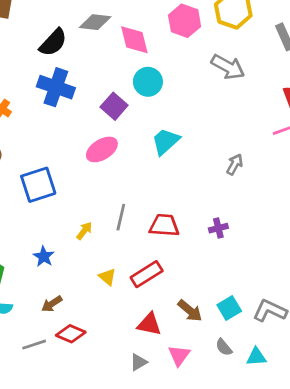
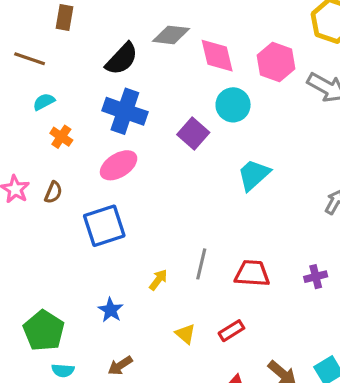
pink hexagon: (185, 21) -> (276, 62), moved
pink ellipse: (102, 149) -> (119, 165), moved
red rectangle: (147, 274) -> (231, 331), size x0.7

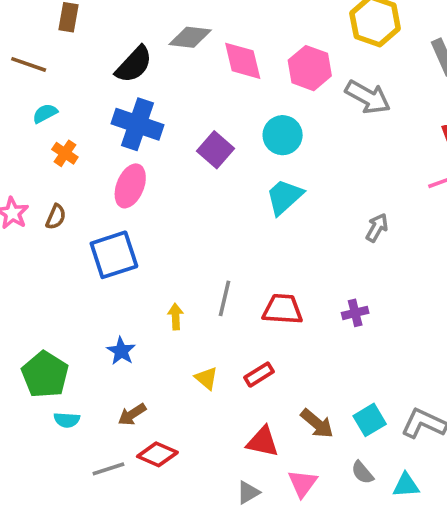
cyan circle: (233, 105) -> (283, 135), moved
pink ellipse: (119, 165) -> (130, 186), turned -36
yellow arrow: (158, 280) -> (176, 317), turned -40

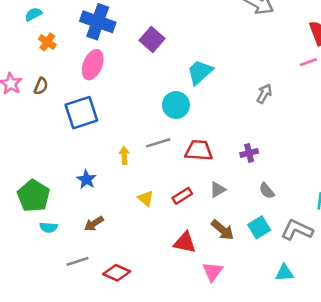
cyan circle: (283, 135) -> (176, 105), moved
gray line: (225, 298) -> (158, 143), turned 60
red diamond: (157, 454) -> (117, 273), moved
gray semicircle: (362, 472) -> (267, 191), moved
gray triangle: (248, 492) -> (218, 190), moved

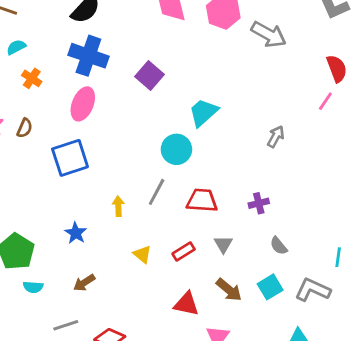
pink line: (308, 62) -> (325, 101), turned -36
gray line: (158, 143) -> (157, 192), turned -45
gray triangle: (218, 190) -> (223, 244), turned -30

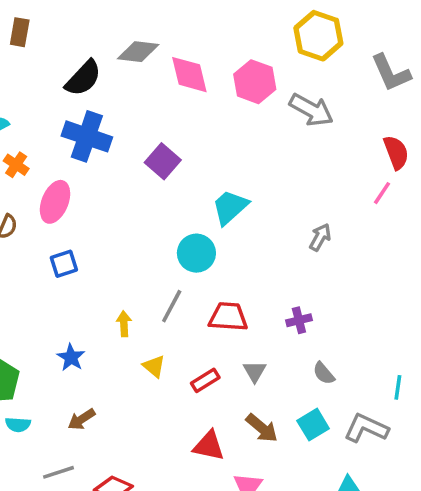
pink ellipse: (83, 104) -> (55, 202), moved
blue square: (70, 158) -> (64, 264), size x0.6
yellow triangle: (142, 254) -> (154, 366), moved

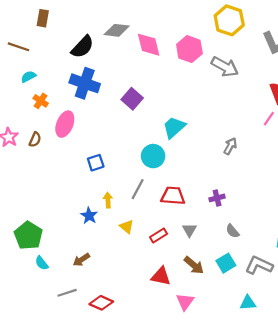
blue square: (64, 264) -> (96, 163), moved
blue star: (71, 357) -> (89, 216), moved
cyan semicircle: (18, 425) -> (42, 263), turned 48

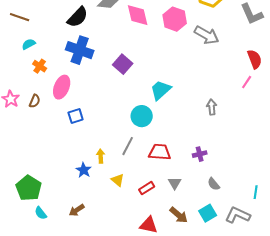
gray arrow: (230, 146) -> (212, 107), turned -35
blue square: (96, 163) -> (76, 116), moved

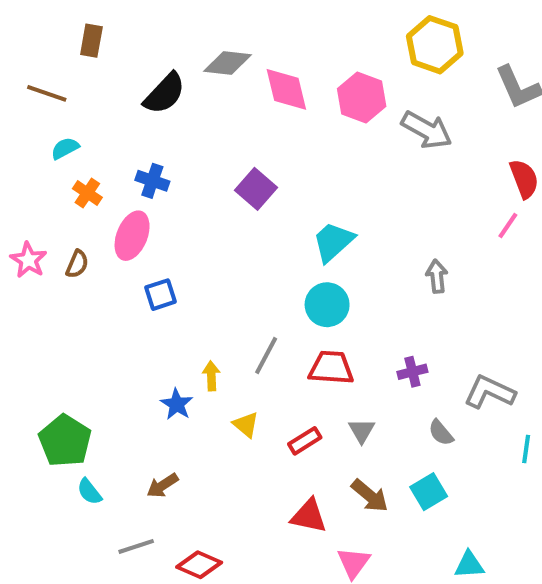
blue cross: (80, 50) -> (152, 181), moved, size x0.6
cyan circle: (142, 116) -> (327, 305), moved
gray L-shape: (238, 215) -> (490, 392), moved

